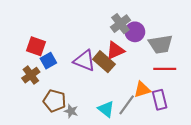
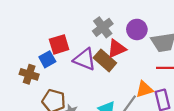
gray cross: (120, 24) -> (103, 27), moved
red square: (36, 46) -> (59, 44), moved, turned -36
brown cross: (31, 75) -> (29, 74), turned -36

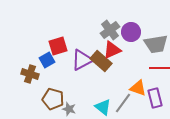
gray cross: (103, 27) -> (110, 30), moved
purple triangle: (85, 59) -> (82, 60), turned -50
orange triangle: (144, 89) -> (138, 88), turned 36

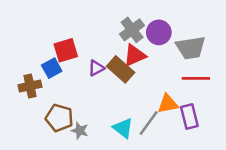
purple triangle: (82, 60) -> (96, 68), size x0.6
brown cross: (30, 74) -> (30, 86), turned -30
orange triangle: (138, 88) -> (168, 104), turned -30

